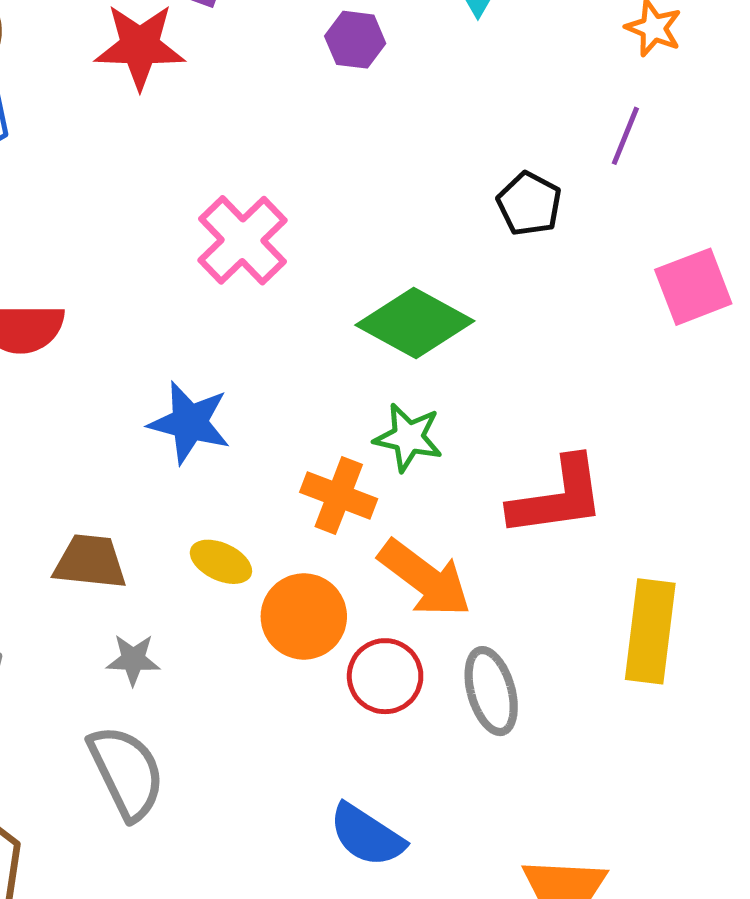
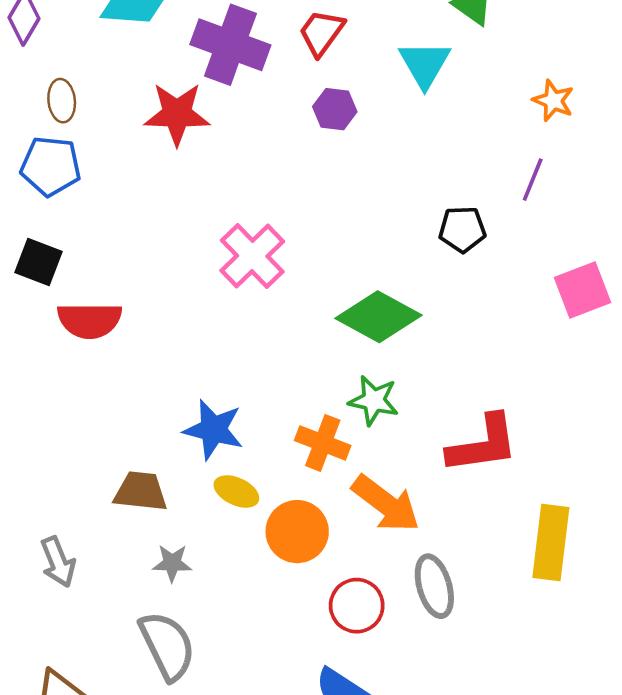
black pentagon: (529, 204) -> (462, 229), turned -30
blue star: (189, 423) -> (213, 430), moved
red circle: (385, 676) -> (357, 606), moved

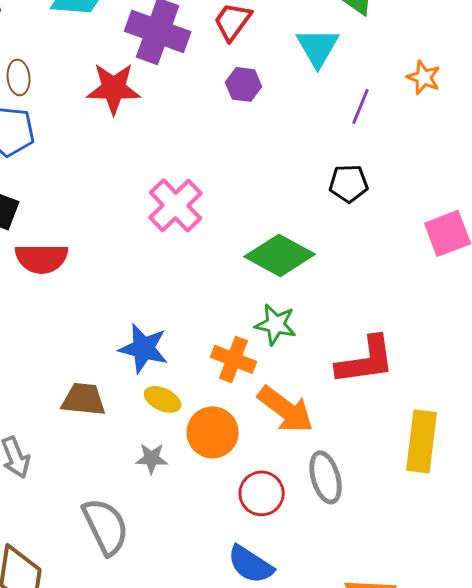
purple line: (533, 180) -> (361, 106), moved
gray star: (172, 563) -> (152, 458), moved

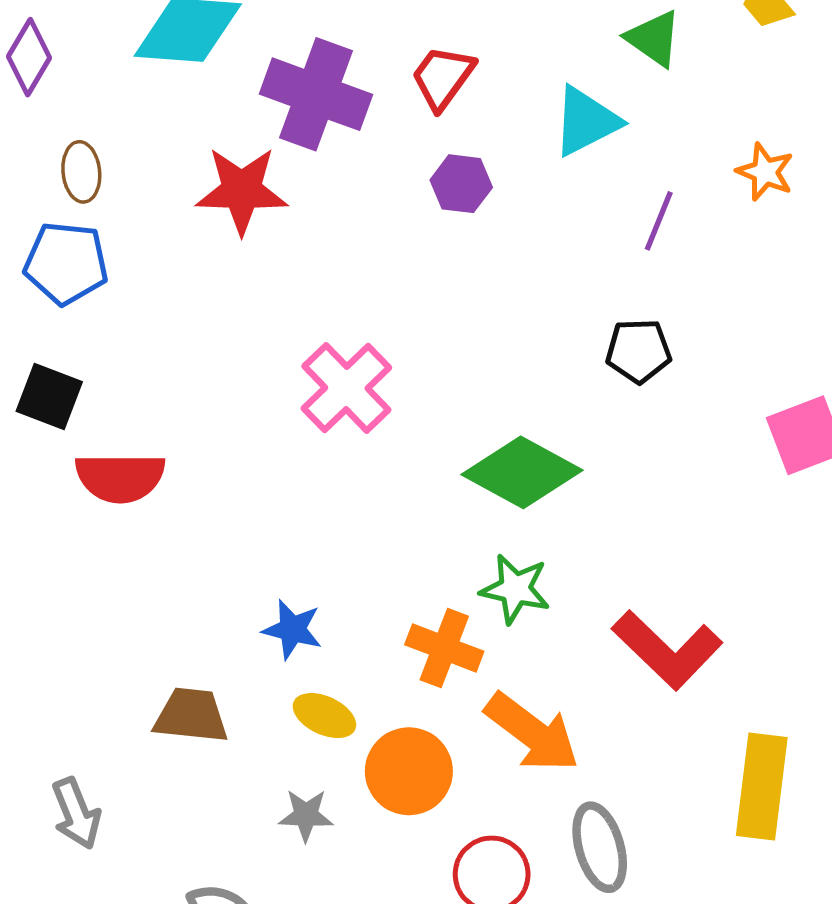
cyan triangle: (318, 47) -> (586, 121), turned 33
blue star: (144, 348) -> (292, 629), size x0.7
red L-shape: (366, 360) -> (667, 650), turned 52

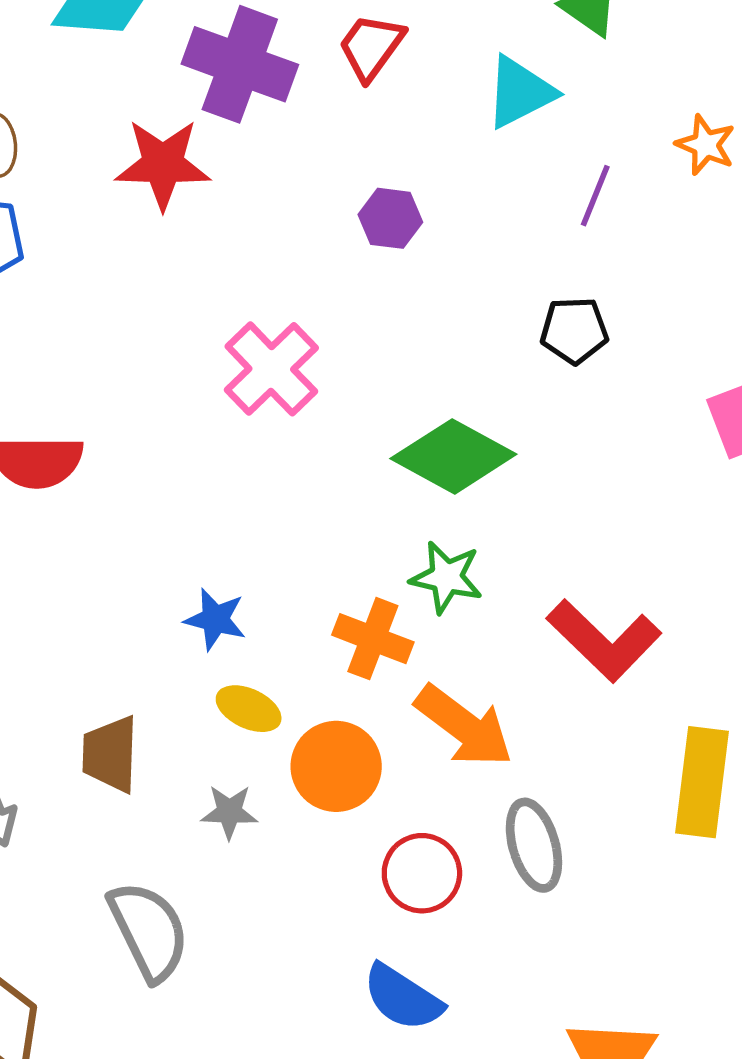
purple hexagon: (461, 184) -> (390, 218), moved
brown trapezoid: (191, 716) -> (110, 754), moved, turned -94

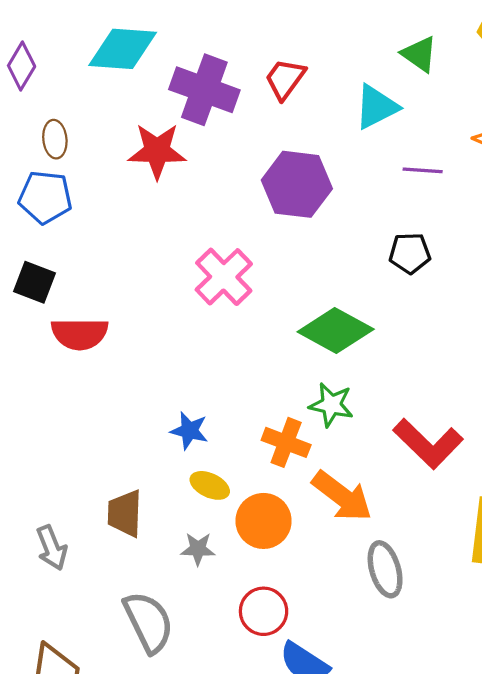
purple line: (595, 196) -> (423, 170), turned 72
purple hexagon: (390, 218) -> (297, 184), size x1.8
red circle: (422, 873) -> (264, 611), moved

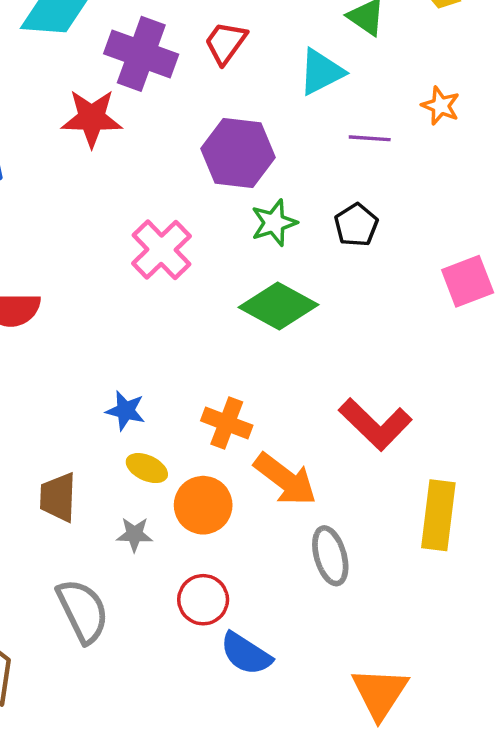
black pentagon: (410, 253) -> (356, 225), turned -30
green star: (331, 405) -> (274, 223), moved, turned -30

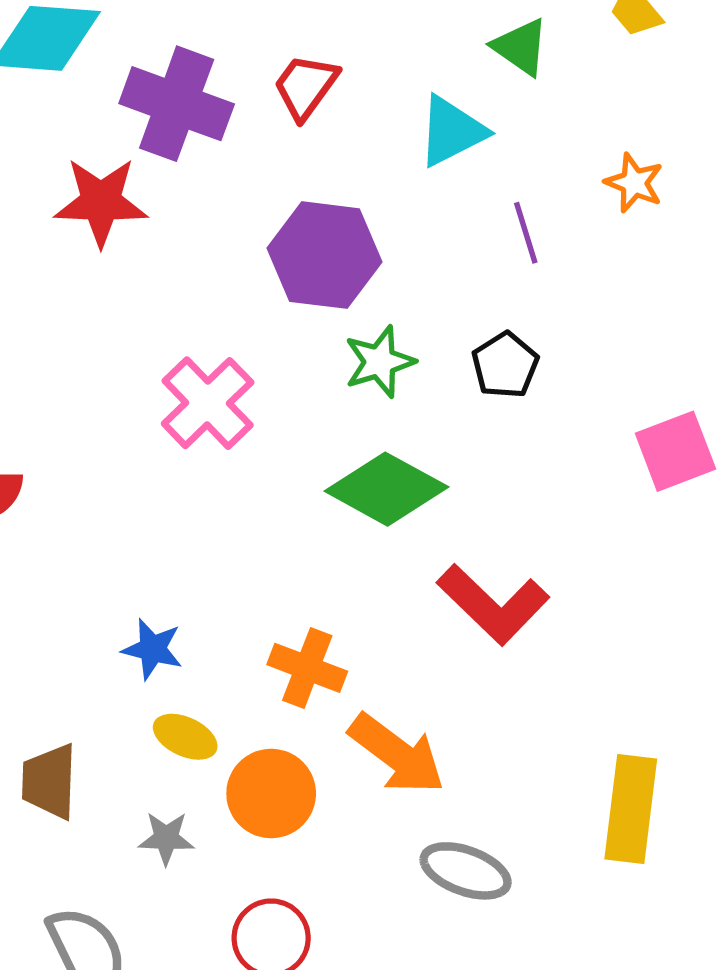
purple line: (370, 138) -> (526, 233), turned 69
red L-shape: (375, 424) -> (493, 604), moved
gray ellipse: (330, 556) -> (466, 871), turned -54

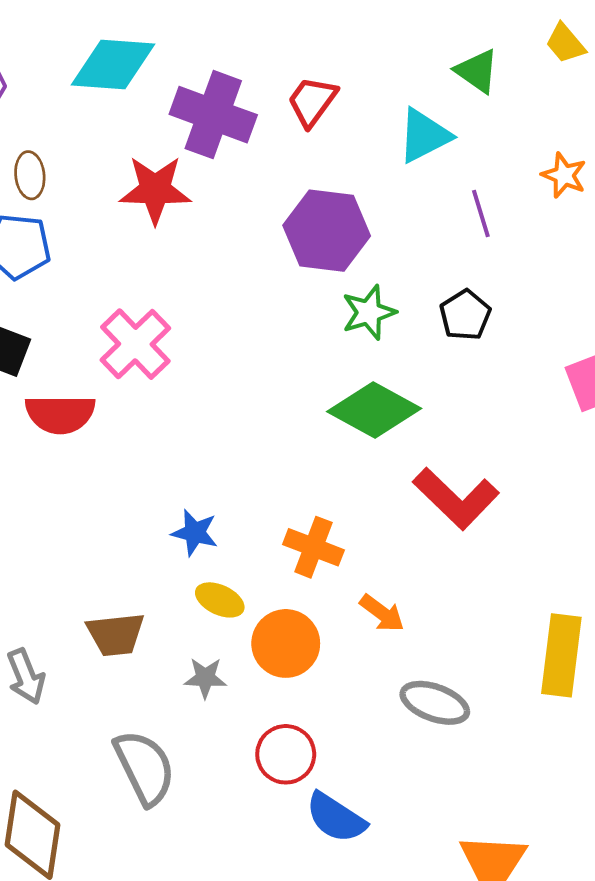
pink cross: (208, 403) -> (135, 344), moved
orange arrow: (397, 754) -> (382, 613), size x0.6
brown trapezoid: (49, 781) -> (116, 634), turned -98

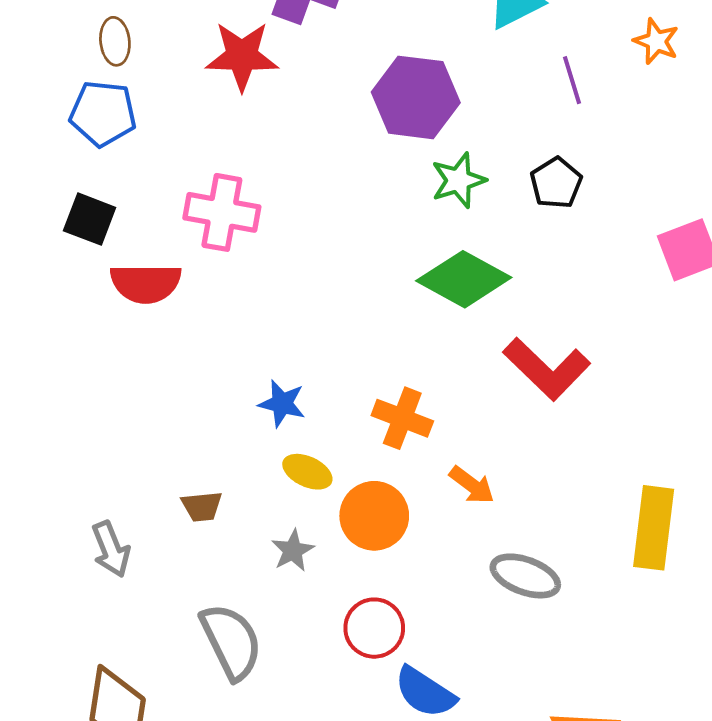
pink cross: (135, 344) -> (222, 212), turned -36
brown trapezoid: (116, 634) -> (202, 506), size x0.7
gray star: (205, 678) -> (293, 551), turned -30

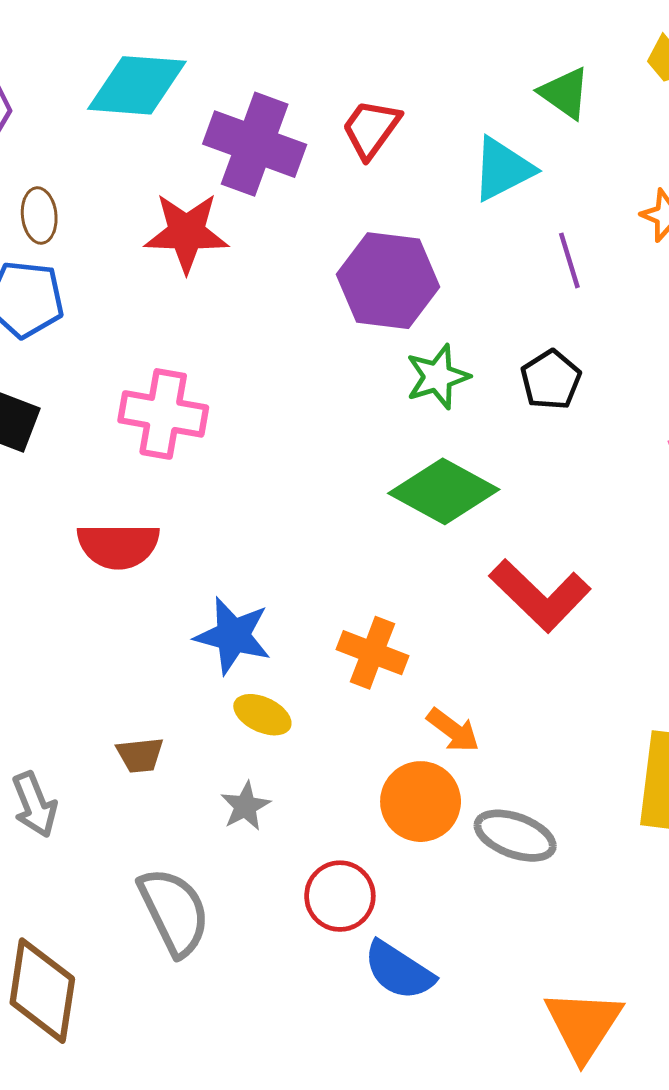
red semicircle: (146, 283) -> (118, 546), moved
blue star: (282, 404) -> (233, 636), size x1.4
orange circle: (374, 516) -> (421, 802), moved

